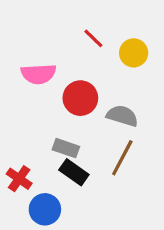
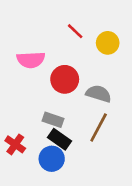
blue circle: (45, 209) -> (52, 159), moved

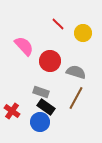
pink semicircle: (31, 60) -> (24, 46), turned -130

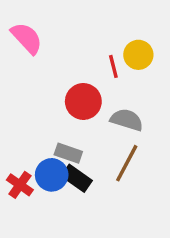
red line: (58, 24) -> (113, 66), moved, turned 32
pink semicircle: (24, 46) -> (27, 38), moved
blue circle: (40, 122) -> (52, 175), moved

